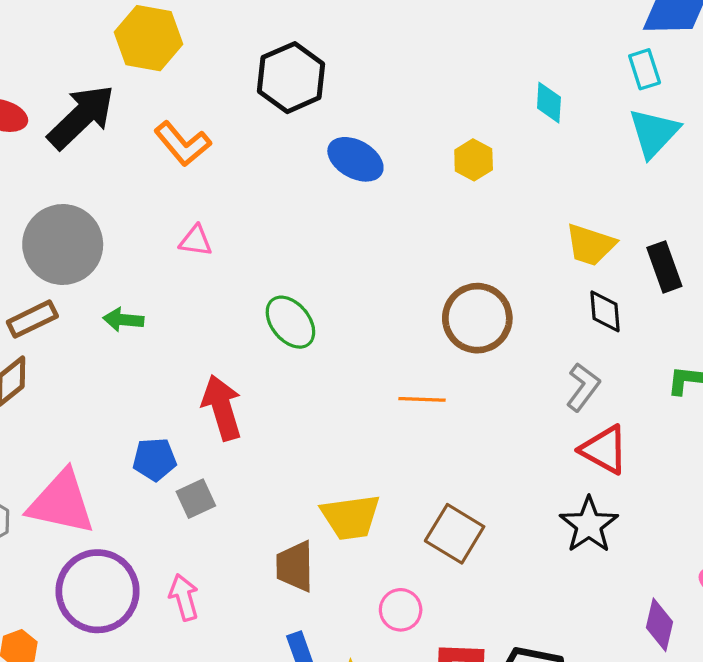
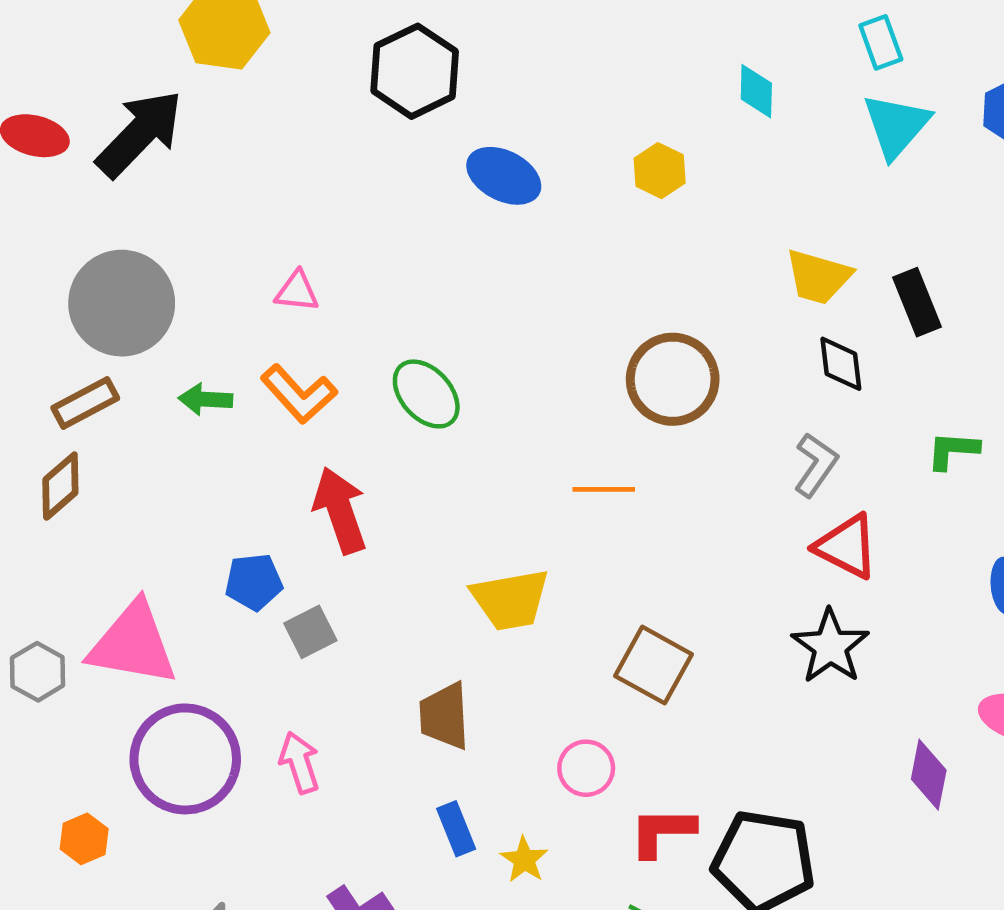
orange L-shape: (182, 144) -> (299, 394), moved
yellow trapezoid: (351, 517) -> (510, 600), moved

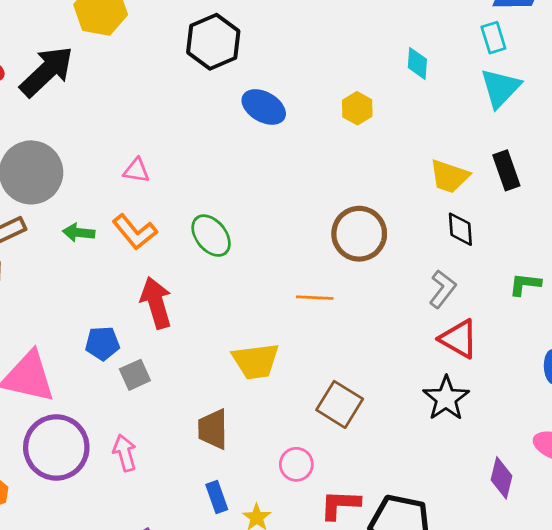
black rectangle: (917, 302) -> (506, 170), moved

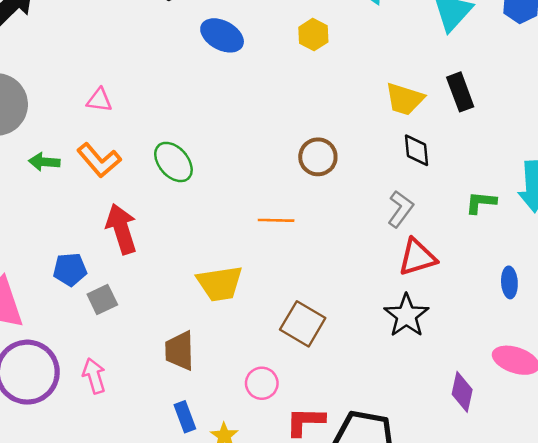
brown circle: (359, 234) -> (318, 157), size x0.7
red triangle: (459, 339) -> (417, 257), turned -45

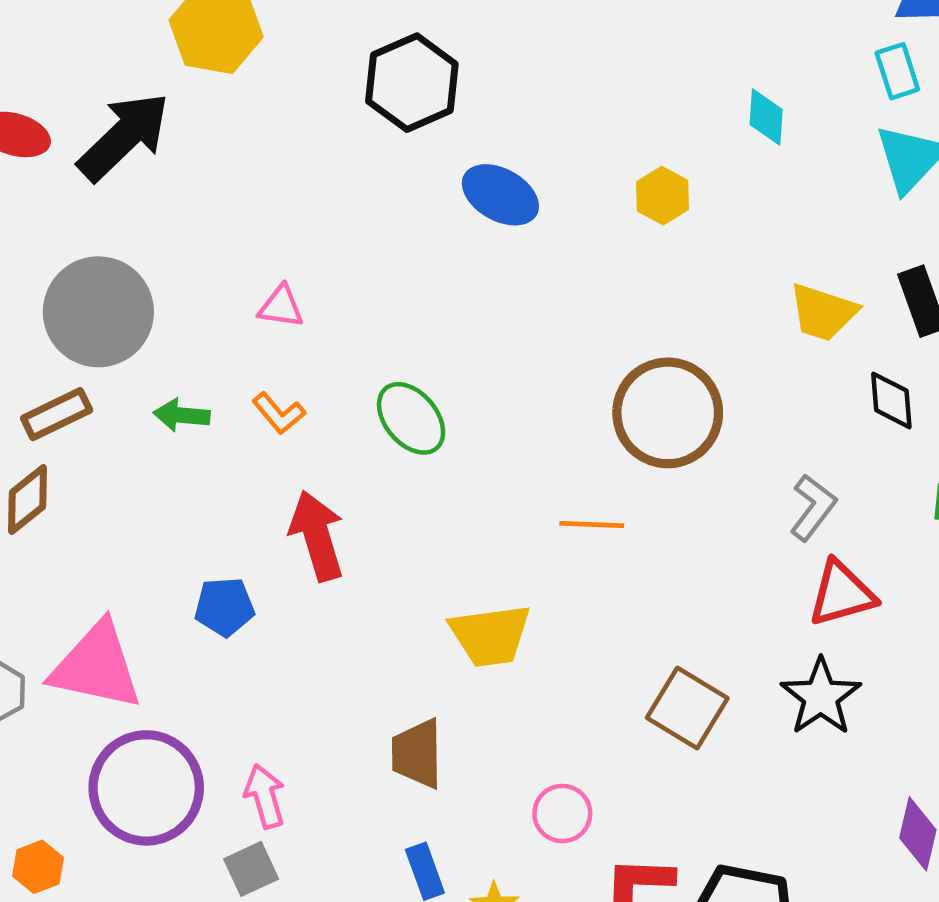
black diamond: (417, 150) -> (891, 400), moved
brown circle: (318, 157) -> (668, 413), size x1.6
orange L-shape: (99, 160) -> (279, 413), size x0.7
gray square: (102, 300) -> (251, 869), moved
brown square: (303, 324) -> (687, 708), moved

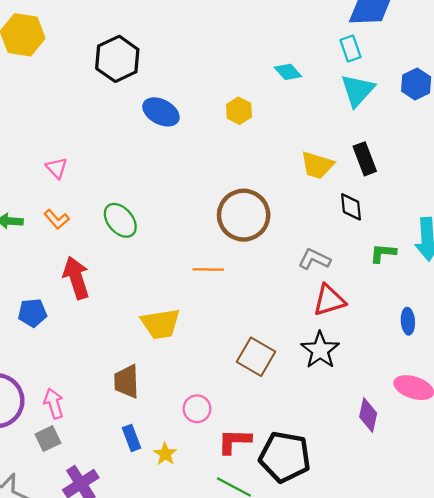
cyan diamond: (766, 117) -> (288, 72), turned -44
pink triangle: (281, 307) -> (57, 168), turned 40
gray L-shape: (813, 507) -> (314, 259), turned -100

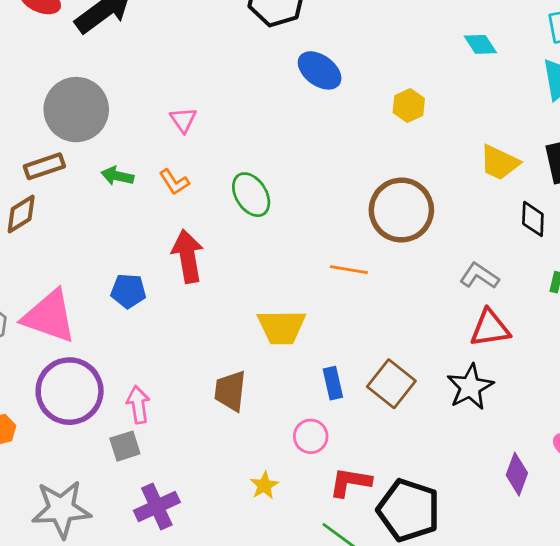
yellow hexagon: (239, 111) -> (409, 106), moved
blue rectangle: (131, 438) -> (333, 383), moved

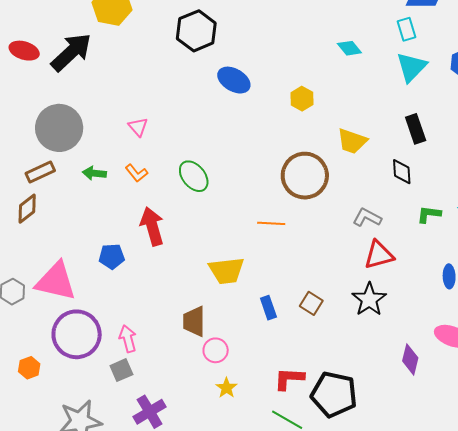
yellow trapezoid: (499, 163) -> (352, 141), moved
brown square: (391, 384) -> (311, 303), size x0.7
pink circle: (311, 436) -> (216, 350), moved

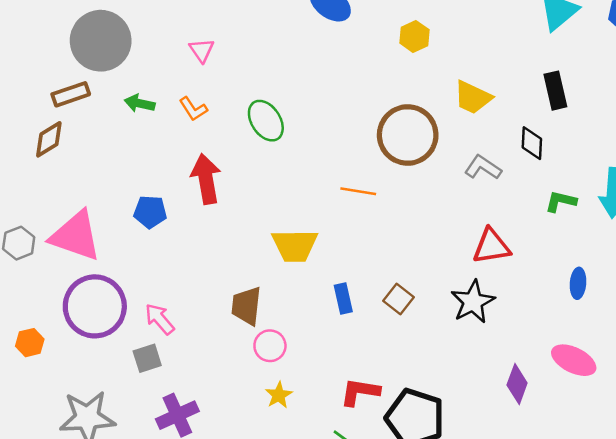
gray L-shape: (367, 217) -> (483, 167), moved
pink arrow: (128, 339) -> (160, 319), turned -32

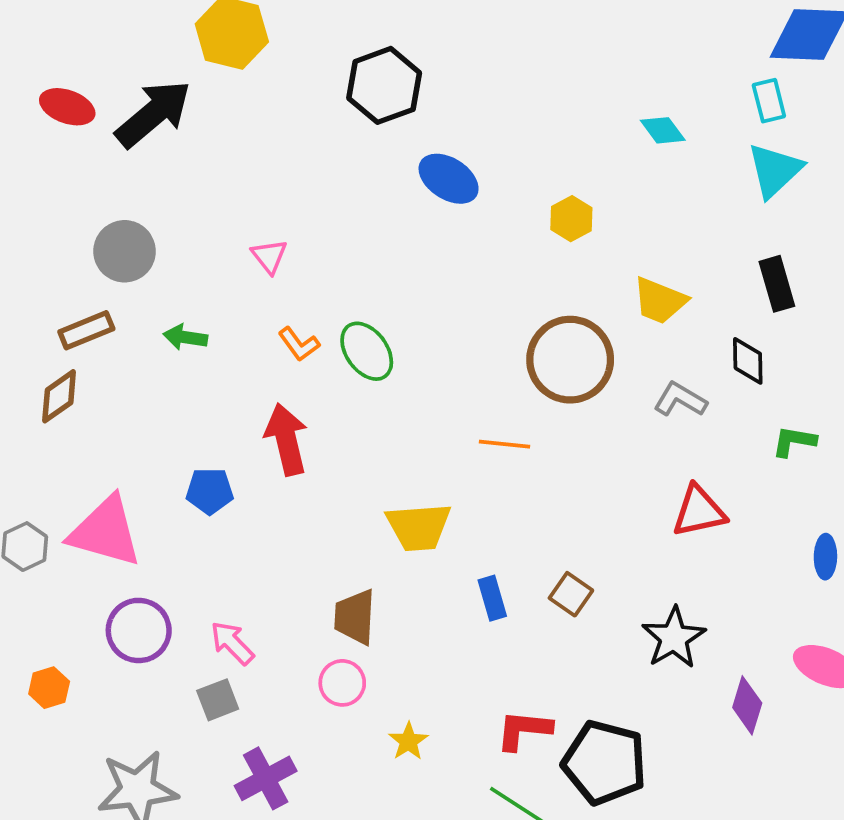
gray circle: (101, 41) -> (125, 251), size x0.7
orange L-shape: (193, 109) -> (299, 344), moved
black star: (473, 302) -> (674, 638), moved
purple circle: (95, 306) -> (139, 630), size x0.7
pink circle: (270, 346) -> (342, 683), moved

